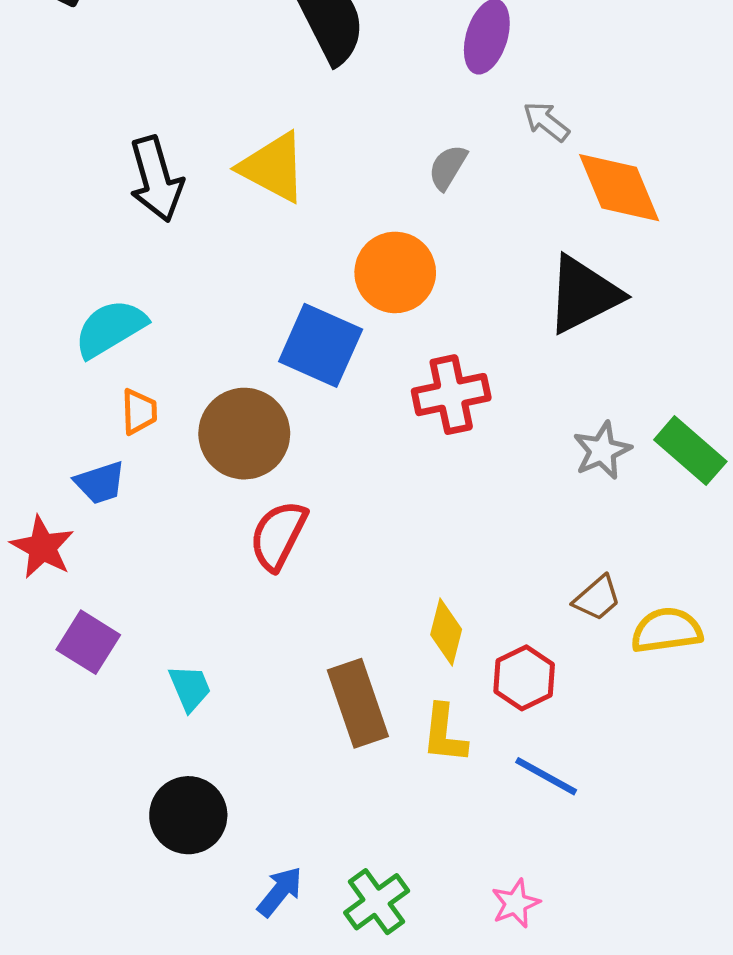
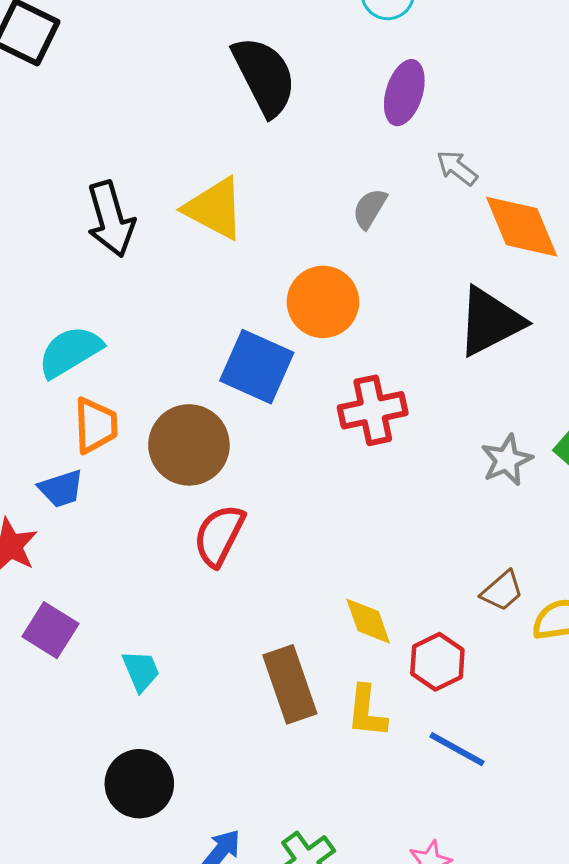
orange trapezoid: (139, 412) -> (96, 425), size x1.4
yellow diamond: (446, 632) -> (368, 621), turned -34

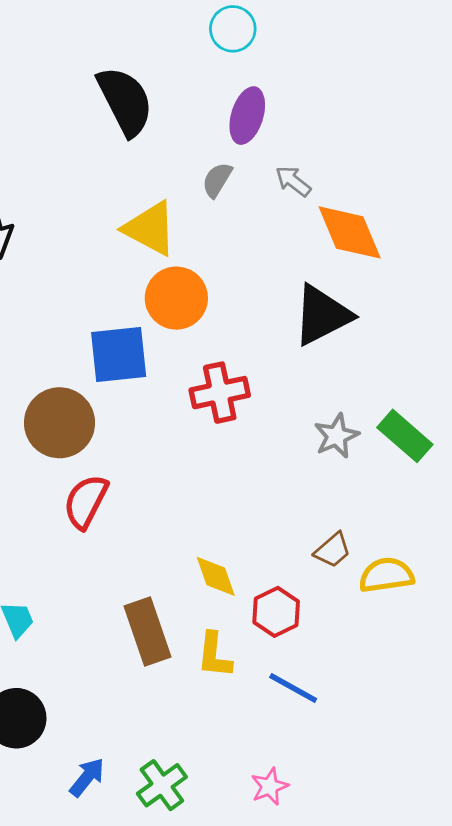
yellow triangle: (215, 209) -> (150, 228), moved
gray semicircle: (370, 209) -> (217, 180), moved
blue square: (257, 367) -> (119, 355), turned -30

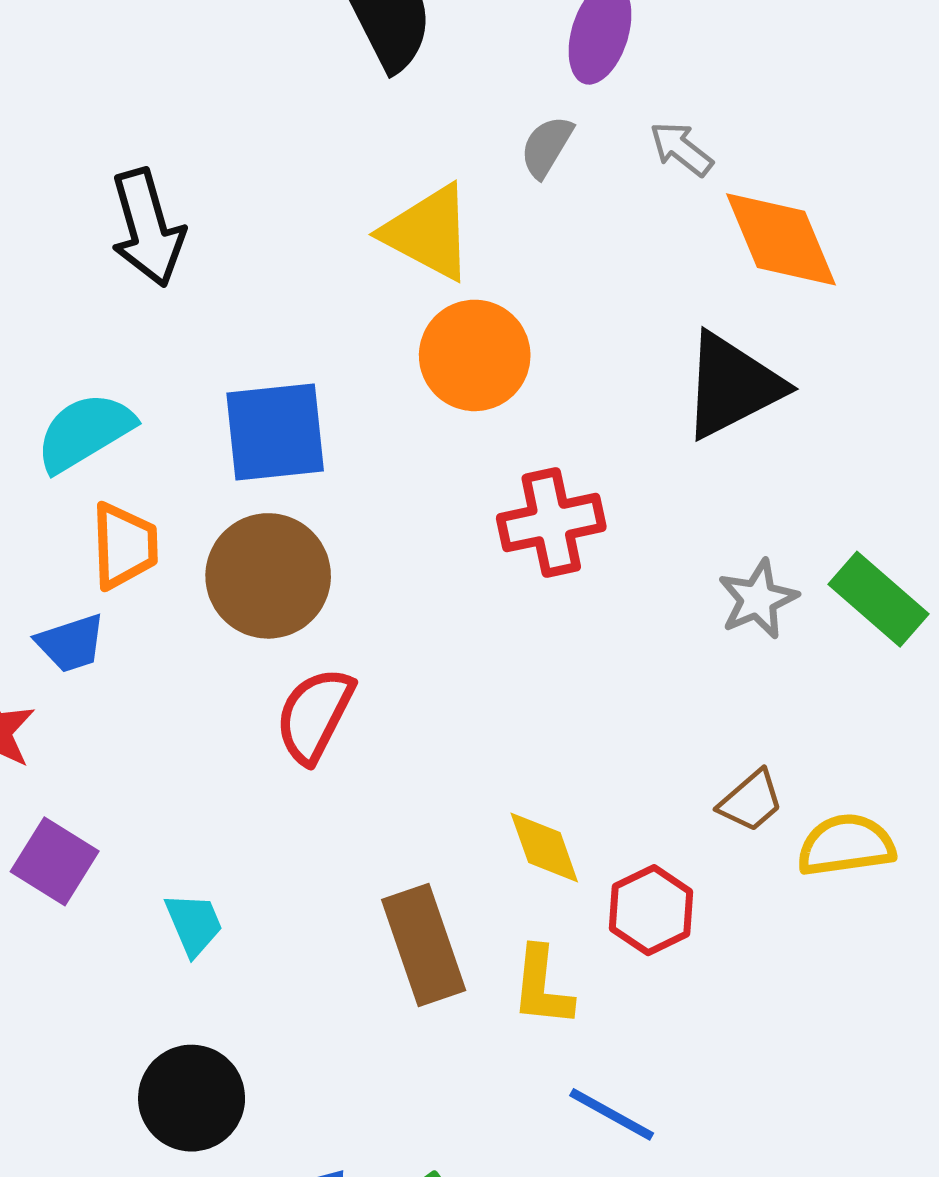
blue square: (119, 355) -> (275, 432), moved
blue line: (293, 688) -> (612, 1114), moved

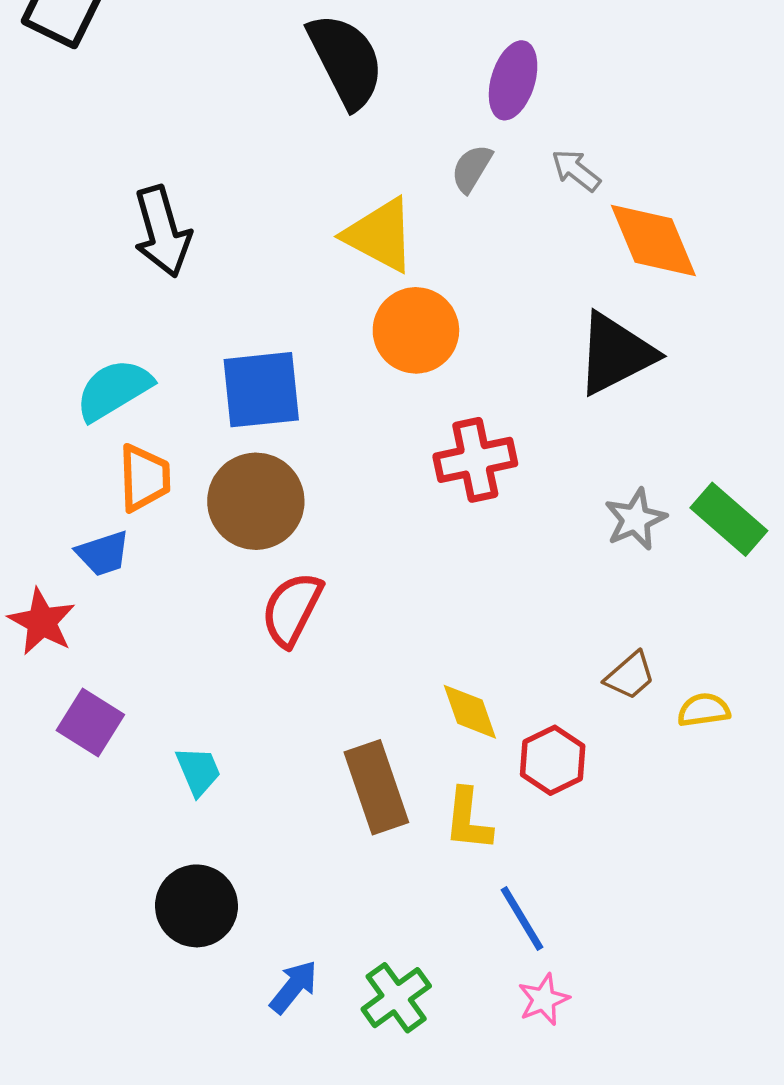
yellow semicircle: (846, 845) -> (704, 710), size x0.7
blue line: (612, 1114) -> (522, 919), turned 30

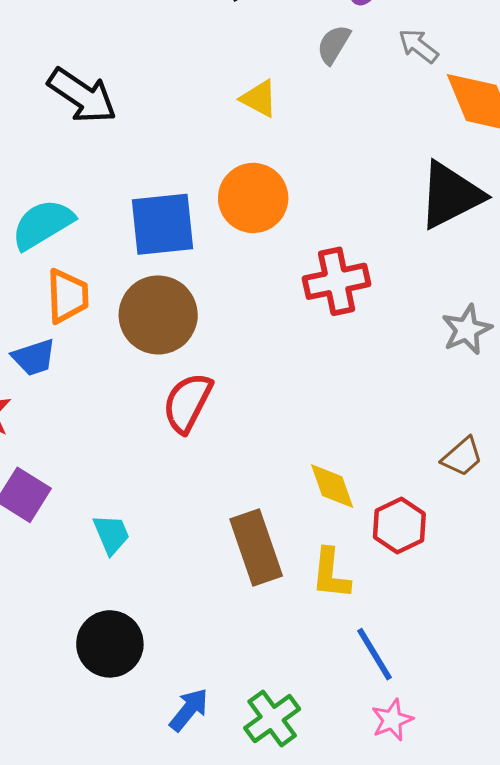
black arrow: (162, 231) -> (82, 96), turned -40
yellow triangle: (380, 235) -> (259, 99), size x0.6
orange circle: (416, 330) -> (253, 198), moved

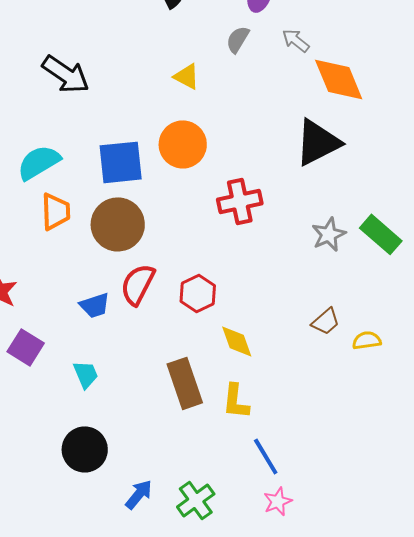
blue trapezoid: (34, 357) -> (95, 305), moved
red hexagon: (399, 526) -> (198, 293), moved

